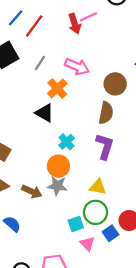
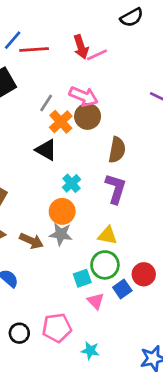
pink line: (89, 17) -> (97, 55), moved
red line: (34, 26) -> (34, 50), turned 50
gray line: (40, 63) -> (46, 103), moved
brown circle: (115, 84) -> (88, 116), moved

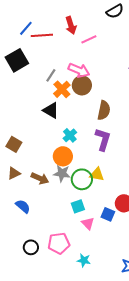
red arrow: (81, 47) -> (71, 25), moved
green circle: (105, 265) -> (82, 179), moved
blue square: (122, 289) -> (108, 214), turned -32

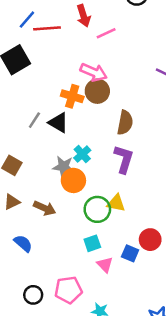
gray line: (51, 75) -> (34, 120), moved
orange cross: (62, 89) -> (72, 96), turned -30
gray star: (62, 173) -> (63, 167), moved

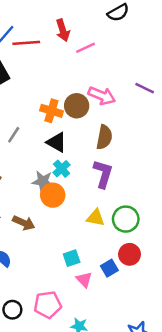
pink arrow: (94, 72) -> (102, 96), moved
black triangle: (58, 123) -> (56, 142), moved
green circle: (97, 209) -> (126, 219), moved
blue square: (130, 253) -> (109, 268), turned 36

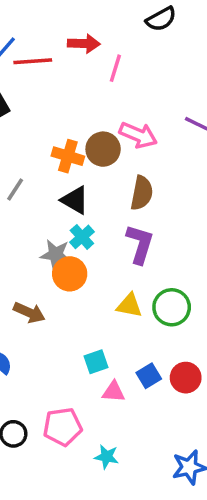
red arrow: (63, 30) -> (84, 44), turned -70
pink line: (85, 48) -> (115, 68), turned -48
red circle: (129, 254) -> (186, 378), moved
pink triangle: (84, 279) -> (114, 392), turned -42

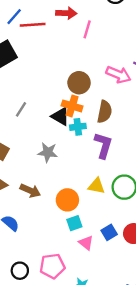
pink arrow: (138, 135) -> (118, 75), moved
orange cross: (68, 156) -> (72, 106), moved
cyan cross: (82, 237) -> (78, 127), moved, turned 35
orange circle: (70, 274) -> (67, 200), moved
pink triangle: (114, 392) -> (86, 243), turned 35

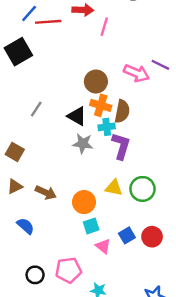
orange cross: (72, 106) -> (101, 105), moved
cyan cross: (78, 127) -> (107, 127), moved
gray star: (48, 152) -> (83, 144), moved

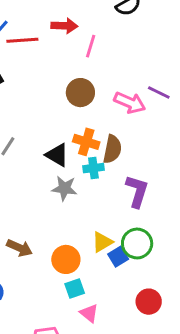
brown circle: (96, 82) -> (80, 93), moved
purple L-shape: (121, 146) -> (137, 191), moved
yellow triangle: (114, 188) -> (102, 242), turned -42
blue square: (127, 235) -> (118, 257), moved

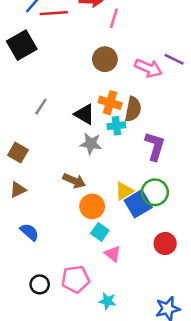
brown arrow: (19, 248) -> (74, 181), moved
blue square: (118, 257) -> (138, 204), size x1.5
cyan square: (75, 289) -> (100, 232), turned -36

